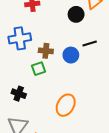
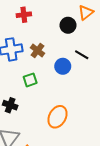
black line: (90, 44) -> (82, 55), turned 48
brown cross: (46, 51) -> (37, 50), moved, turned 32

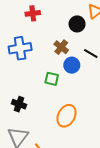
brown cross: (37, 50) -> (61, 47), moved
green square: (30, 80) -> (52, 79), moved, turned 32

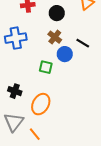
black circle: (77, 24) -> (57, 13), moved
orange ellipse: (66, 116) -> (41, 104), moved

